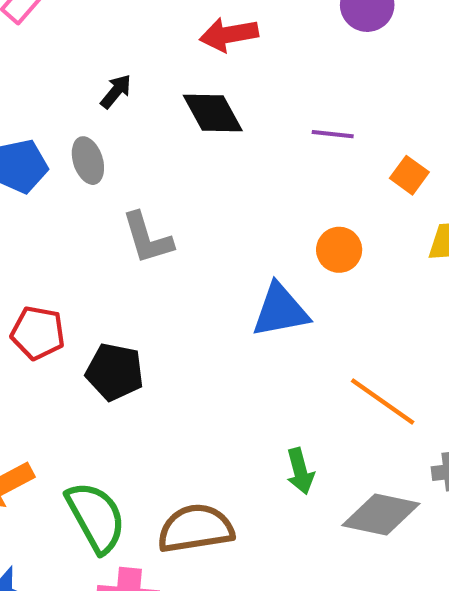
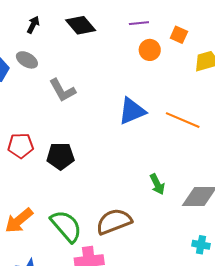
gray ellipse: (88, 161) -> (27, 60), turned -30
orange circle: (339, 250) -> (150, 50), moved
orange line: (383, 402) -> (183, 120), moved

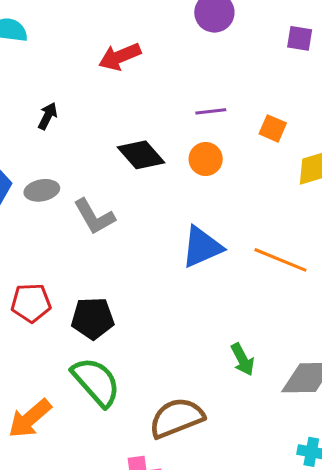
black diamond: (81, 25) -> (141, 155), moved
orange circle: (150, 50) -> (206, 159), moved
gray ellipse: (27, 60) -> (42, 190), moved, turned -40
green semicircle: (66, 226) -> (96, 382), moved

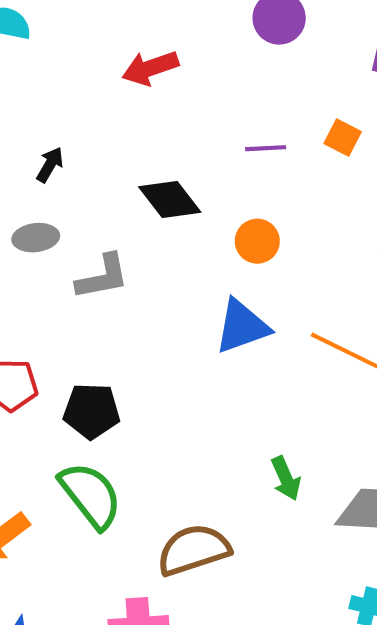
black arrow: (48, 116) -> (50, 165), moved
orange square: (273, 128) -> (343, 138), moved
orange circle: (206, 159) -> (257, 241), moved
gray L-shape: (94, 217) -> (103, 277), turned -75

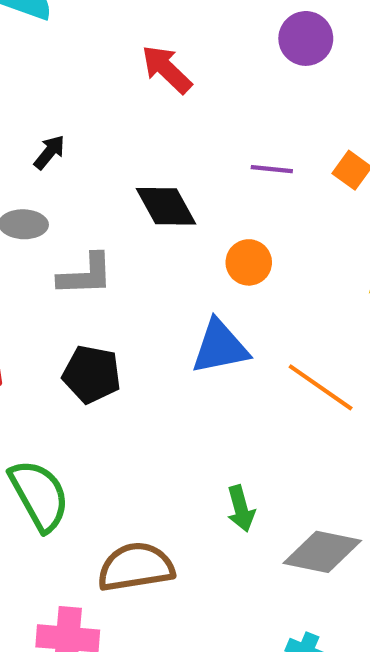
red arrow: (150, 68) -> (167, 69), turned 54
black pentagon: (92, 411) -> (92, 374), moved

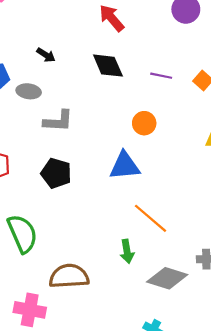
black arrow: (49, 152) -> (46, 55), turned 78
black diamond: (166, 206) -> (108, 66), moved
orange line: (321, 387) -> (150, 218), moved

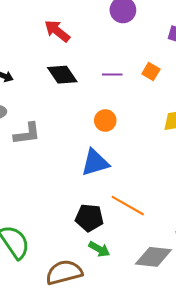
black pentagon: (56, 173) -> (89, 218), moved
green arrow: (127, 251) -> (99, 249), moved, turned -40

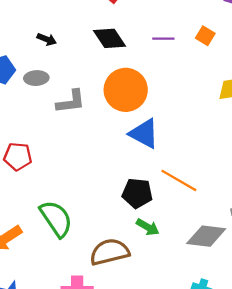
orange circle: (105, 120) -> (126, 90), moved, size x1.8
blue triangle: (95, 163) -> (144, 134), turned 44

